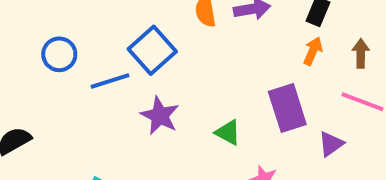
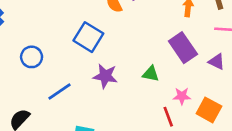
blue line: (110, 81) -> (59, 92), moved
purple triangle: (331, 144) -> (217, 62), turned -42

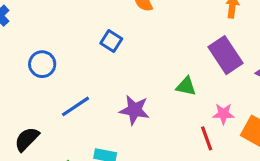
blue square: (88, 37) -> (111, 41), size x0.6
purple star: (105, 76) -> (134, 110), moved

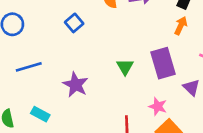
green triangle: (186, 86) -> (125, 67), moved, turned 30
pink star: (223, 114) -> (158, 106), moved

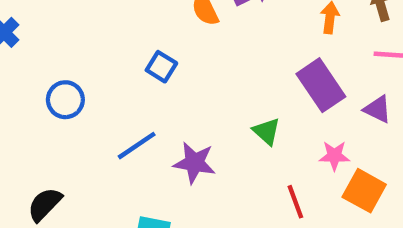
blue line: (29, 67) -> (137, 146), moved
green triangle: (125, 67) -> (267, 131), moved

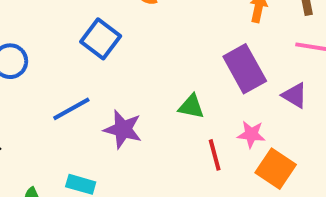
blue square: (161, 67) -> (101, 39), size x1.4
green triangle: (267, 131) -> (191, 107), turned -36
red line: (295, 202) -> (215, 155), moved

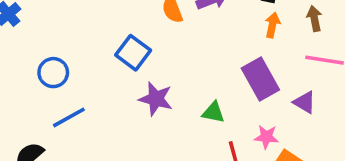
blue line: (71, 109) -> (69, 117), moved
purple star: (123, 129) -> (156, 99), moved

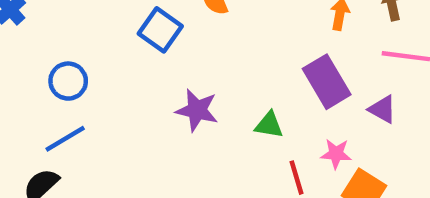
blue square: (133, 53) -> (160, 30), moved
blue line: (69, 117) -> (65, 139), moved

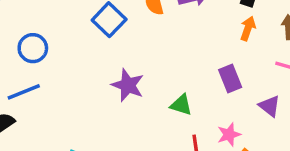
purple rectangle: (327, 82) -> (230, 79), size x0.7
pink star: (336, 154) -> (229, 135), turned -30

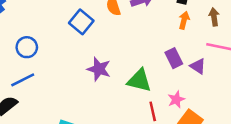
green triangle: (181, 105) -> (139, 80), size x1.5
purple triangle: (269, 106) -> (198, 66), moved

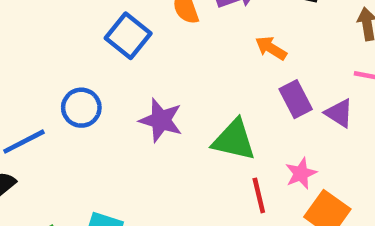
orange arrow: (184, 20) -> (271, 48), moved, turned -72
blue circle: (27, 47) -> (81, 108), moved

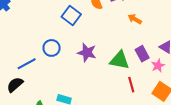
purple rectangle: (296, 99) -> (142, 54), moved
pink star: (301, 173) -> (158, 66), moved

